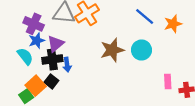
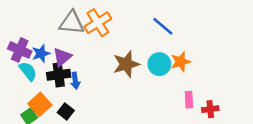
purple cross: (34, 24) -> (20, 50), moved
orange star: (173, 24) -> (181, 62), moved
black square: (51, 81) -> (66, 111), moved

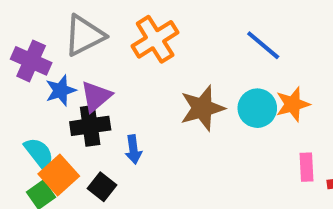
gray triangle: (72, 23) -> (84, 35), moved, turned -32
purple cross: (20, 50) -> (31, 61), moved
cyan semicircle: (28, 71) -> (39, 153), moved
blue arrow: (75, 81) -> (133, 149), moved

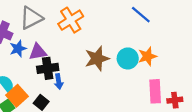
blue line: (263, 45) -> (141, 15), moved
purple triangle: (96, 96) -> (38, 52), turned 30
black cross: (90, 126) -> (48, 68), moved
pink rectangle: (306, 167) -> (155, 91), size x1.5

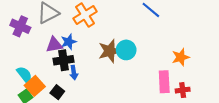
blue star: (18, 49) -> (69, 42), moved
orange star: (147, 56) -> (181, 57), moved
cyan circle: (128, 58) -> (126, 50), moved

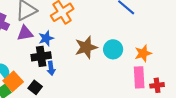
purple triangle: (54, 45) -> (25, 33), moved
cyan circle: (126, 50) -> (113, 49), moved
orange star: (181, 57) -> (143, 53), moved

